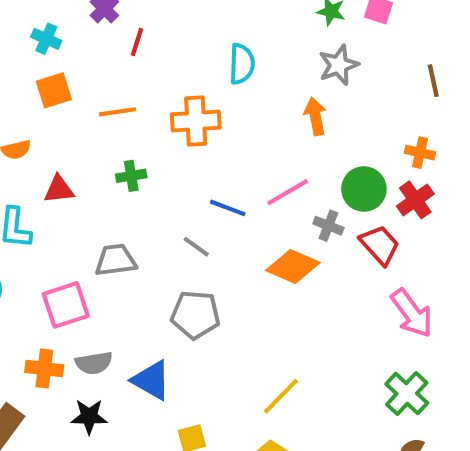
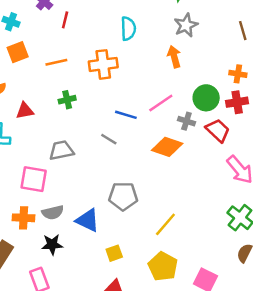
red cross: (415, 200) -> (237, 102), turned 30
pink square: (66, 305) -> (34, 179), turned 32
gray pentagon: (195, 315) -> (123, 196), moved

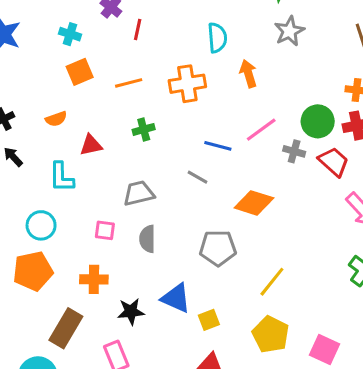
orange arrow: (174, 57) -> (248, 74), moved
orange diamond: (167, 147) -> (254, 203), moved
pink square: (34, 179) -> (105, 230), size x0.6
gray semicircle: (53, 212) -> (147, 239), moved, turned 105
blue triangle: (88, 220) -> (176, 298), moved

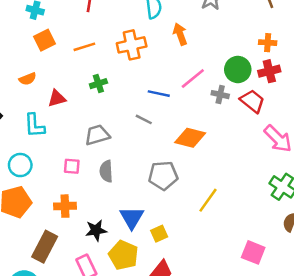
blue triangle: (176, 298) -> (132, 218), turned 40
yellow pentagon: (271, 334) -> (123, 255), moved

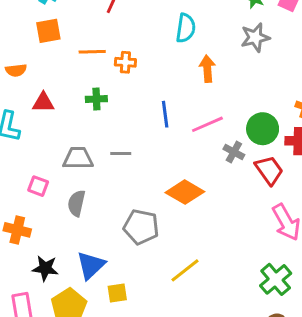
orange cross: (132, 45) -> (125, 62), moved, size x0.6
blue line: (159, 94) -> (165, 114), moved, turned 55
gray line: (144, 119) -> (121, 153), moved, turned -42

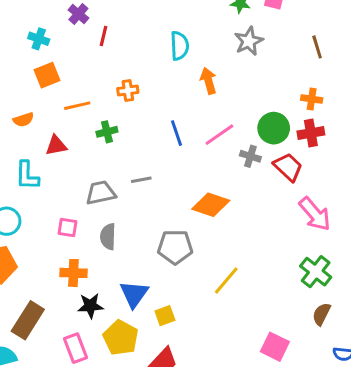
orange line: (92, 52) -> (77, 106), moved
orange cross: (17, 230) -> (73, 273), moved

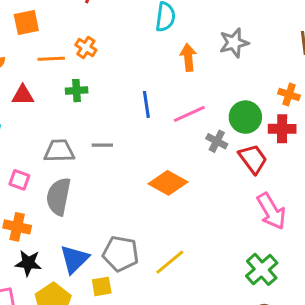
gray star: (249, 41) -> (234, 43), moved
orange cross: (128, 91) -> (86, 47), moved, turned 30
gray semicircle: (108, 237) -> (59, 196), size x1.4
gray pentagon: (175, 247) -> (121, 254), moved

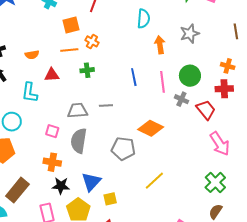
orange square: (26, 23) -> (71, 25), moved
pink line: (189, 114) -> (163, 82), turned -70
green circle: (245, 117) -> (190, 76), moved
gray pentagon: (121, 254) -> (123, 149), moved

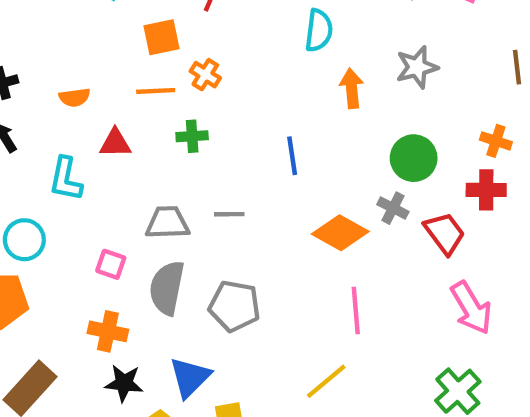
pink line: (163, 82) -> (356, 311), moved
orange diamond: (151, 128) -> (340, 233), moved
gray pentagon: (123, 149) -> (234, 306), moved

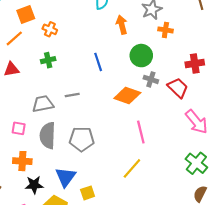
orange line: (156, 91) -> (14, 38), moved, turned -30
orange cross: (496, 141) -> (165, 30), moved
green circle: (414, 158) -> (141, 56), moved

